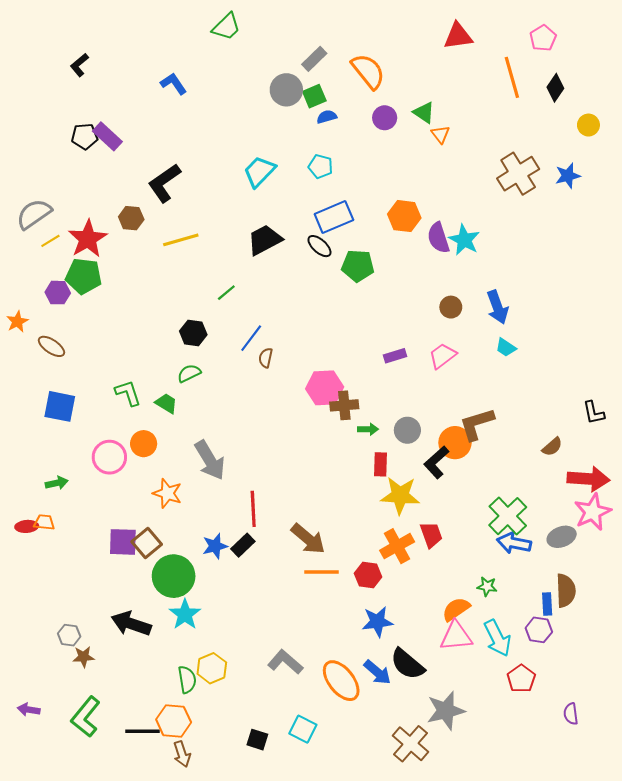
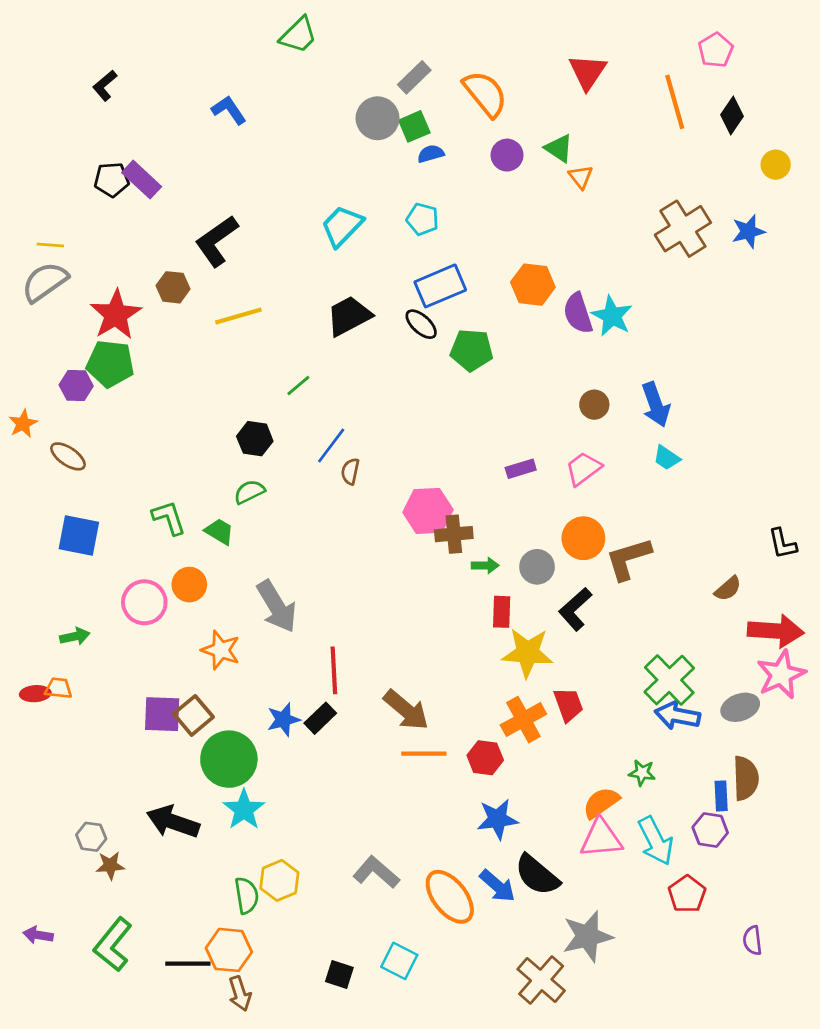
red triangle: (458, 36) -> (587, 72), moved, turned -48
yellow line: (50, 241) -> (50, 245), moved, turned 36
orange circle: (455, 443) -> (583, 538), moved

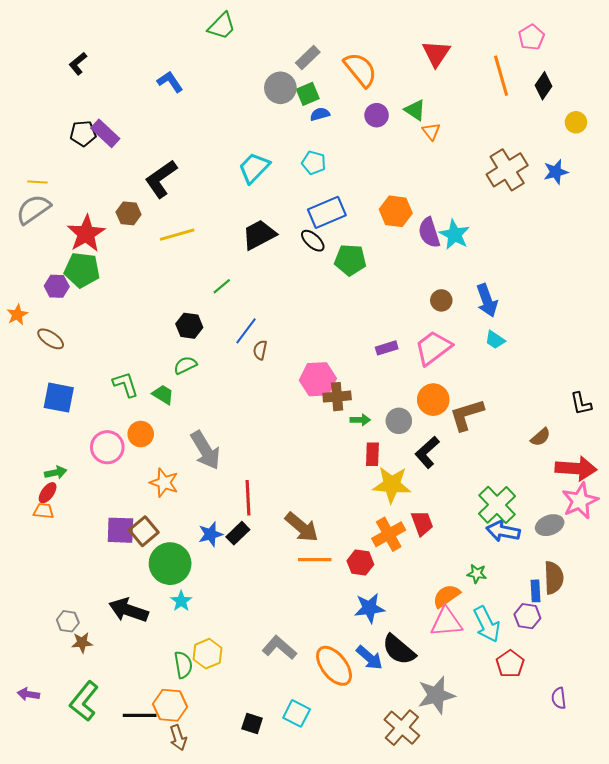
pink trapezoid: (583, 469) -> (433, 348), size x1.4
red ellipse: (35, 694) -> (48, 493), moved, turned -50
cyan star: (244, 810) -> (181, 601), size x0.7

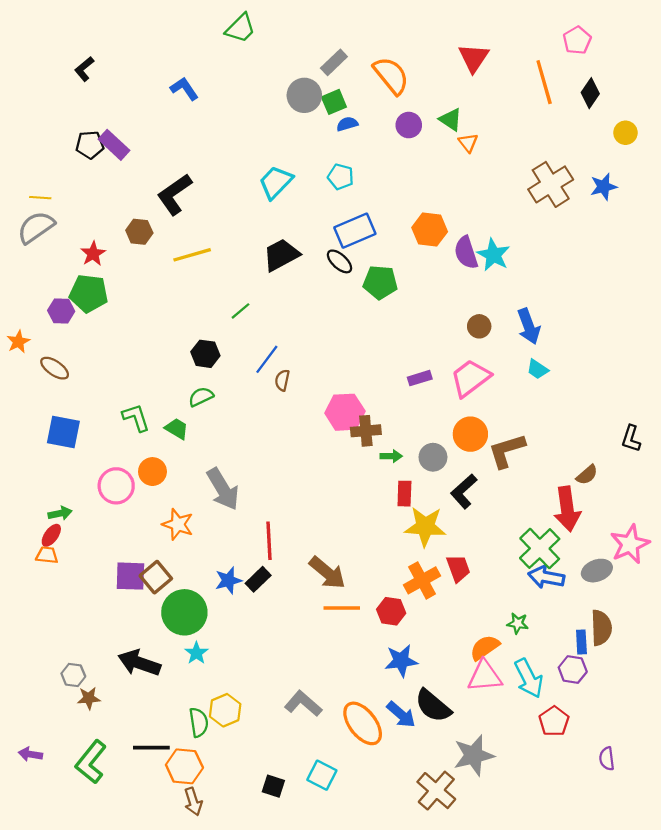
red star: (86, 234) -> (93, 254), size x0.6
black L-shape: (581, 404) -> (631, 439), turned 30
red arrow: (576, 468) -> (567, 509), moved, turned 78
black line: (140, 715) -> (151, 748), moved

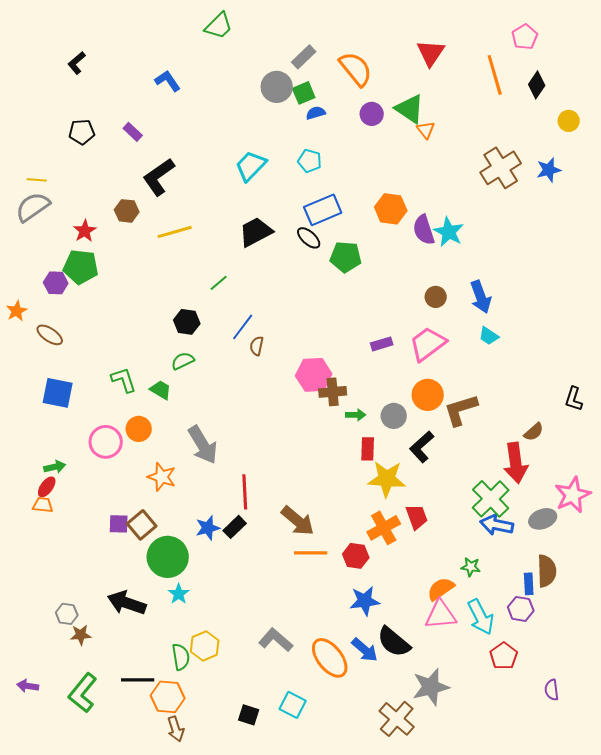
green triangle: (451, 120) -> (410, 109), size x1.4
purple rectangle: (114, 145) -> (133, 132), moved, size x0.7
purple square: (130, 576) -> (119, 524), size x0.7

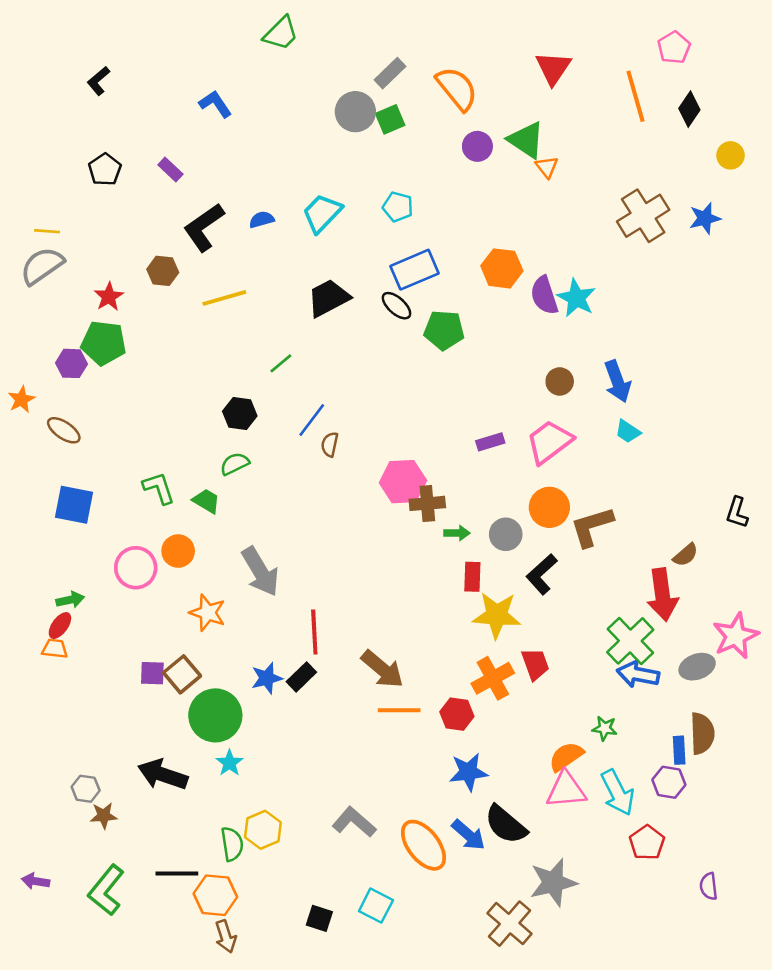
blue semicircle: (316, 113) -> (262, 220), moved
black pentagon: (82, 132) -> (105, 169), turned -30

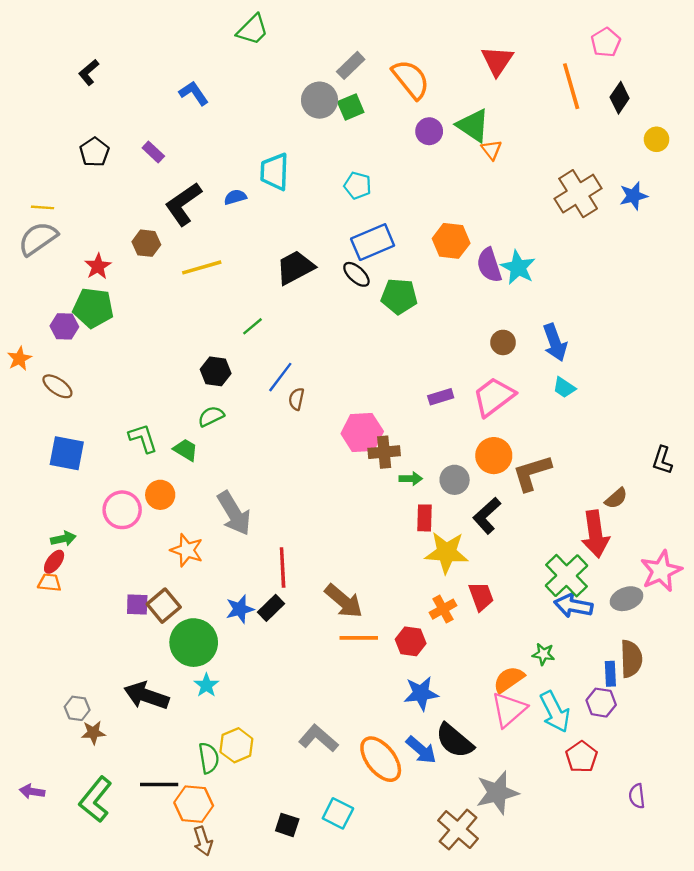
cyan trapezoid: (322, 213) -> (274, 172), moved, turned -42
orange cross: (493, 678) -> (443, 609), size x0.7
pink triangle: (566, 790) -> (509, 709), turned -36

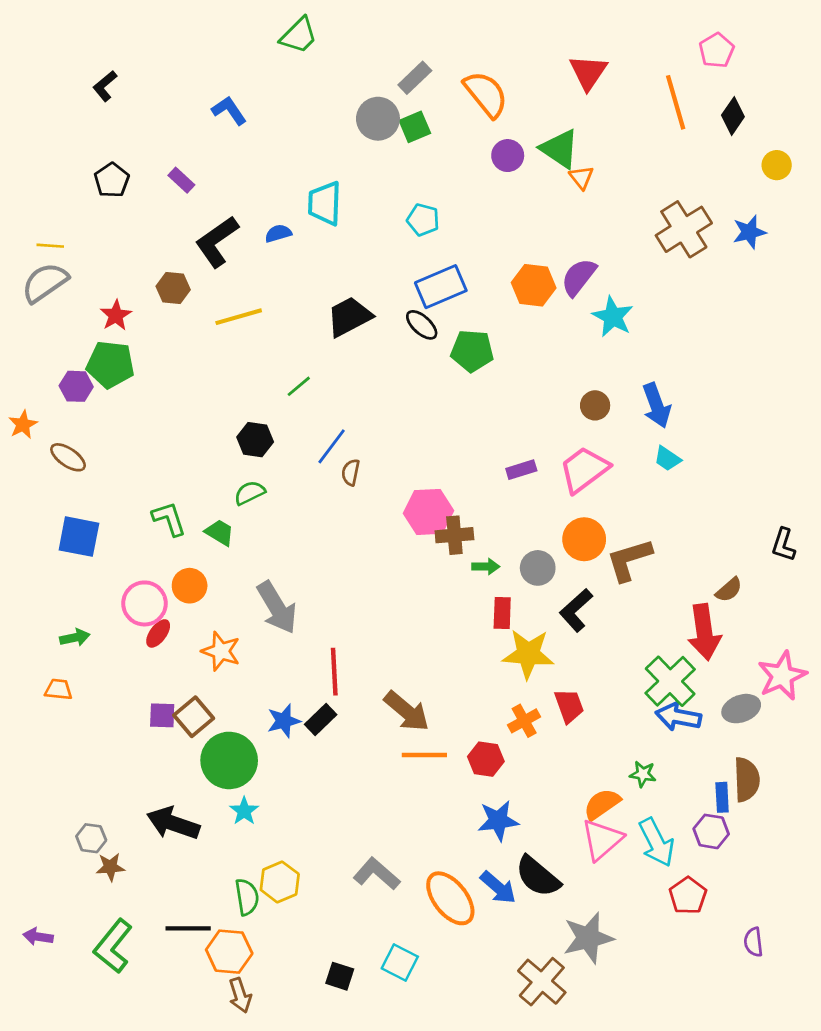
purple semicircle: (489, 265) -> (579, 277), moved, turned 56
red ellipse: (54, 562) -> (158, 633), moved

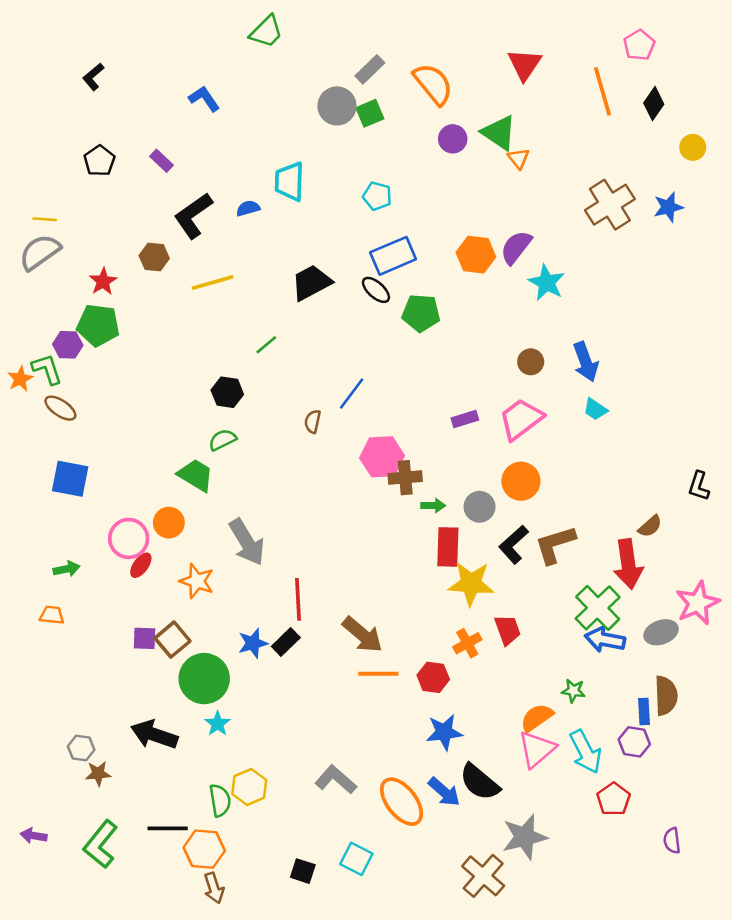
blue line: (332, 446) -> (352, 393), moved
green L-shape: (169, 519) -> (47, 369), moved
green trapezoid: (220, 532) -> (196, 475), size x1.4
brown L-shape: (629, 560) -> (555, 545), moved
red rectangle: (502, 613) -> (448, 547), size x1.4

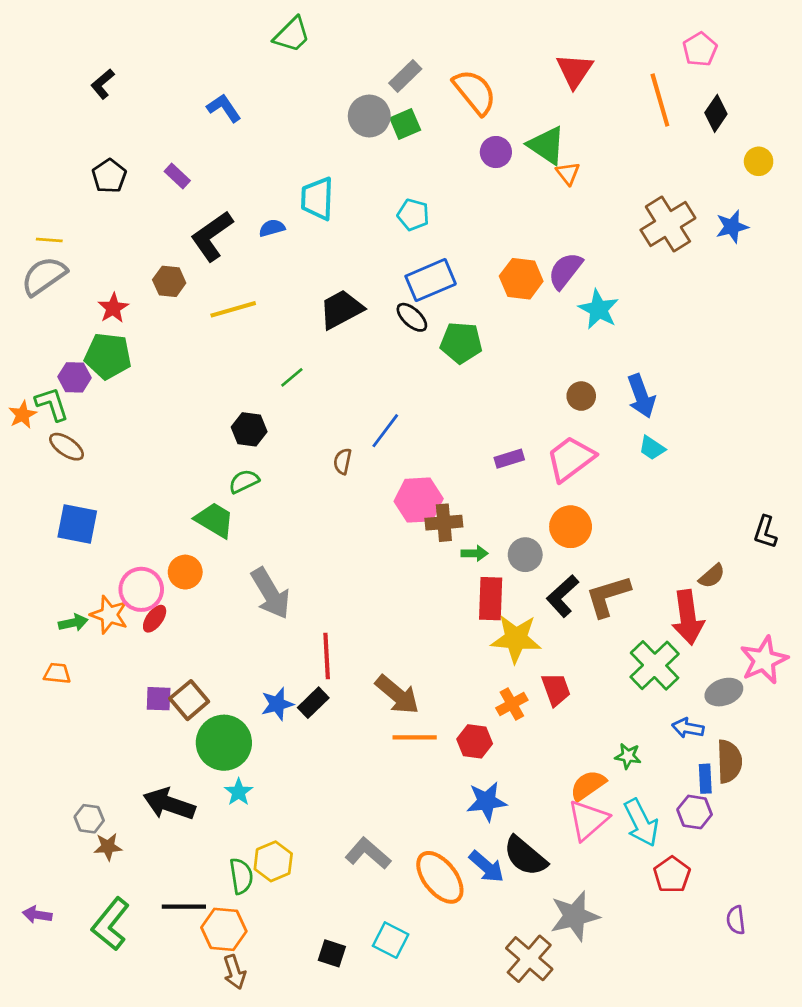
orange star: (197, 581) -> (109, 615), moved
blue arrow: (605, 640) -> (688, 728), moved, size x0.7

